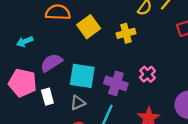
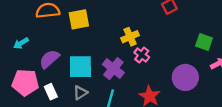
yellow square: (89, 27) -> (79, 19), turned 35
yellow cross: (126, 33) -> (130, 37), moved
purple cross: (116, 83) -> (113, 69), turned 30

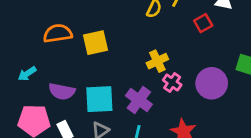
purple semicircle: (49, 59) -> (62, 91), turned -125
purple circle: (185, 77) -> (212, 83), moved

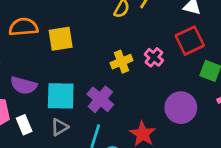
red square: (203, 23) -> (190, 41), moved, size x1.5
pink cross: (172, 82) -> (154, 57), moved
purple circle: (212, 83) -> (181, 108), moved

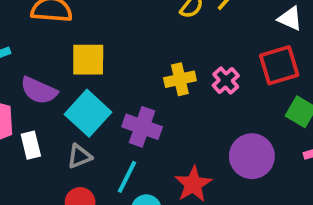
yellow square: (61, 39) -> (88, 60), moved
cyan square: (61, 96) -> (88, 113), turned 32
purple cross: (100, 99) -> (142, 127), turned -30

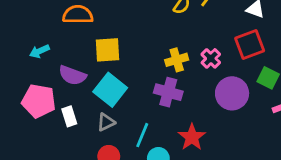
purple cross: (142, 127) -> (168, 92), moved
purple circle: (252, 156) -> (232, 93), moved

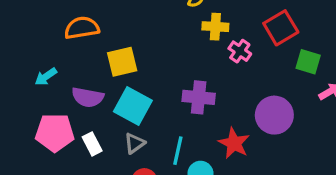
yellow cross: (177, 60) -> (215, 27), moved, turned 30
purple circle: (232, 93) -> (274, 115), moved

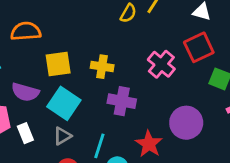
yellow cross: (215, 27) -> (102, 67), moved
pink cross: (240, 51) -> (161, 64), size x1.4

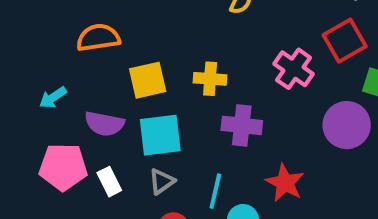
cyan square: (64, 103) -> (160, 135), turned -36
purple circle: (186, 123) -> (347, 125), moved

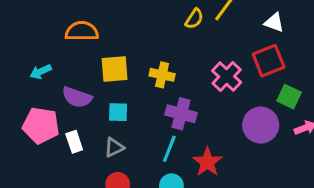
cyan square: (160, 135) -> (118, 112), size x0.6
cyan line: (215, 191) -> (169, 149), moved

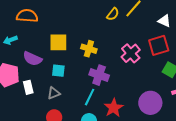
orange semicircle: (82, 31) -> (27, 16), moved
purple circle: (261, 125) -> (150, 103), moved

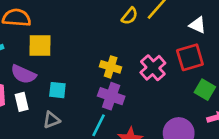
yellow square: (58, 42) -> (40, 46), moved
yellow cross: (89, 49) -> (111, 67), moved
white rectangle: (28, 87) -> (22, 102), moved

